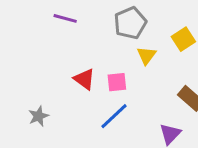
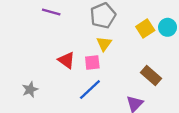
yellow triangle: (146, 55) -> (104, 44), moved

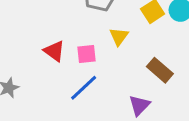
yellow triangle: (104, 44) -> (119, 36), moved

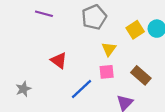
pink square: (87, 54) -> (107, 72), moved

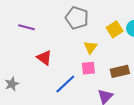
purple line: (44, 14) -> (26, 27), moved
gray pentagon: (94, 17) -> (77, 18), turned -30
brown rectangle: (141, 75) -> (120, 71), turned -54

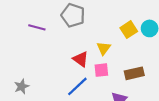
gray pentagon: (77, 18) -> (73, 15), moved
red triangle: (44, 58) -> (81, 59), moved

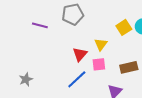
gray pentagon: (73, 15) -> (73, 14), turned -30
red triangle: (81, 59) -> (80, 54), turned 35

